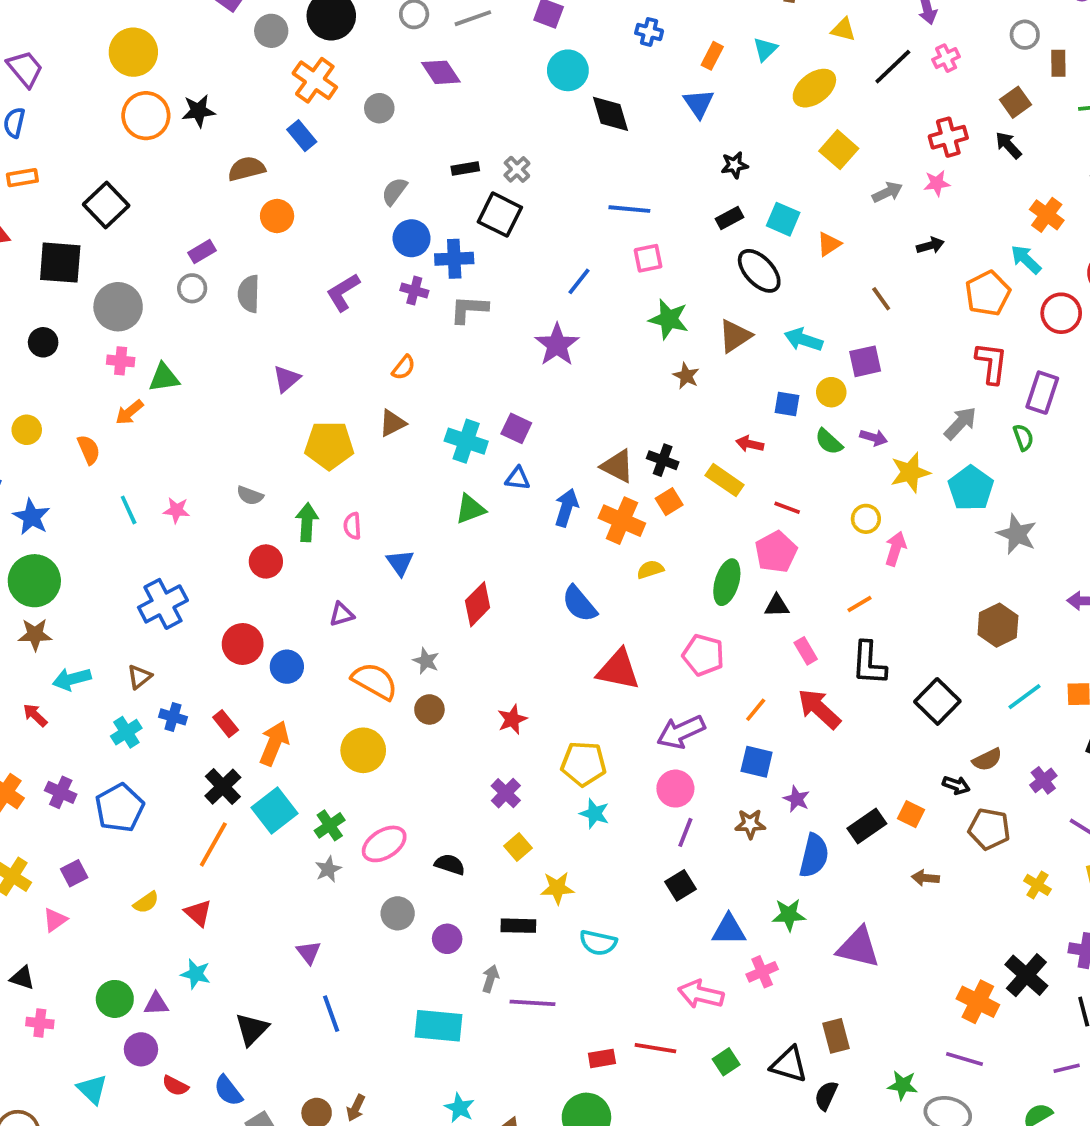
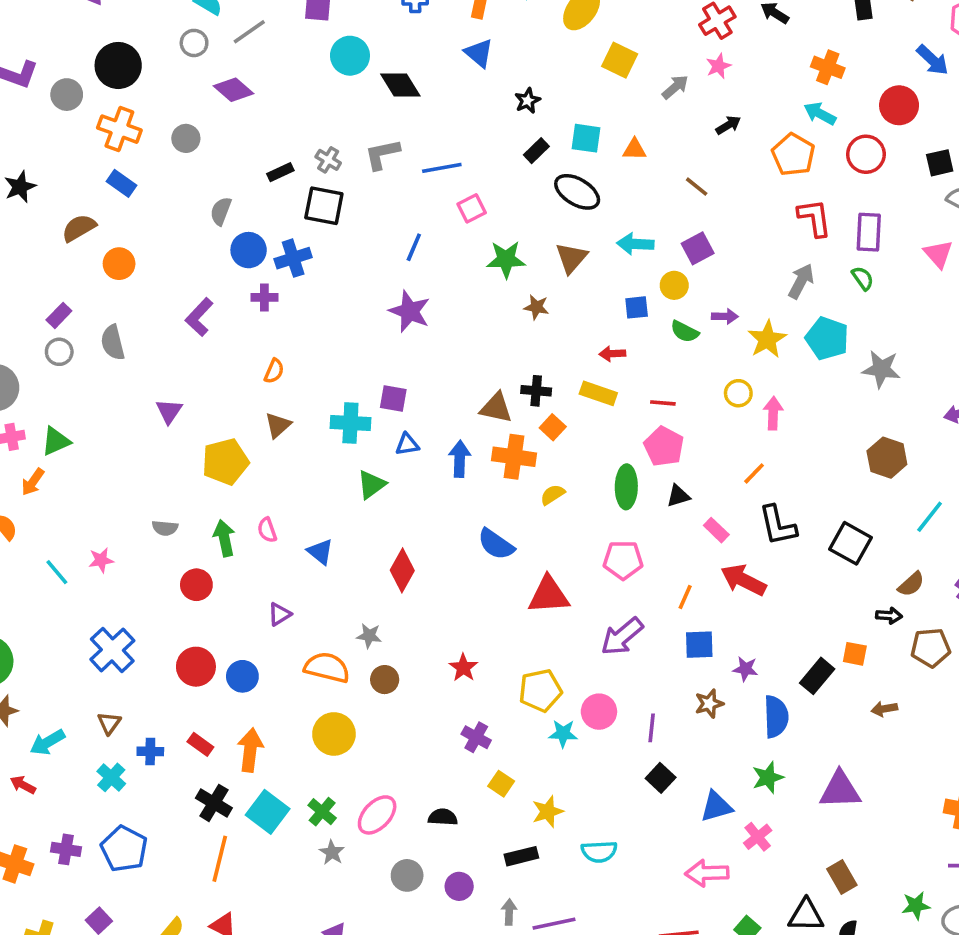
orange triangle: (829, 244) -> (634, 149), turned 50
gray L-shape: (469, 309) -> (382, 154), moved
pink circle: (675, 789) -> (599, 712), moved

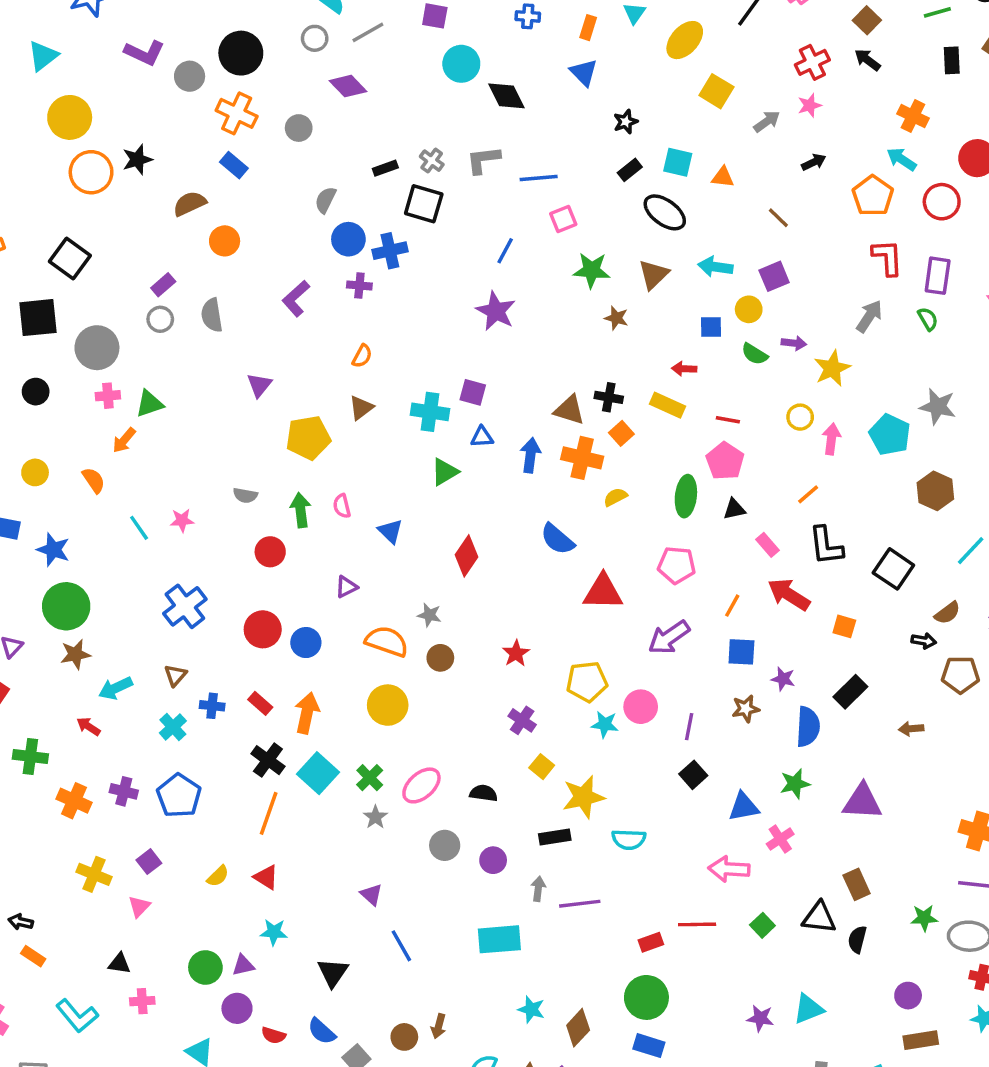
cyan pentagon: (827, 338) -> (890, 435), moved
orange square: (855, 654) -> (844, 626), moved
yellow star: (548, 812) -> (583, 797), size x1.4

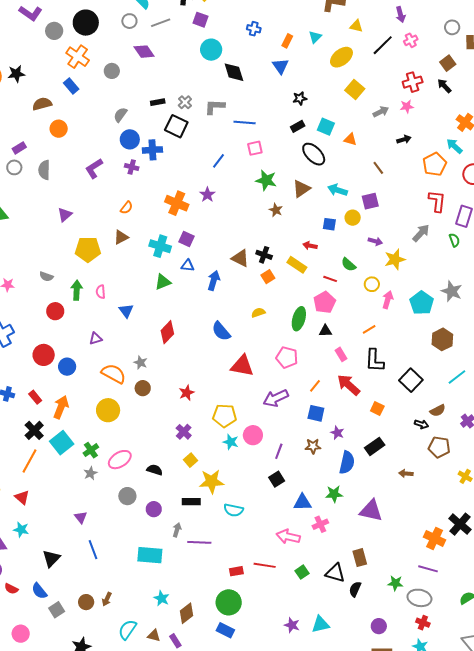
purple star: (496, 311) -> (207, 195), size x0.7
green semicircle: (754, 354) -> (349, 265), moved
orange cross: (582, 458) -> (177, 203), moved

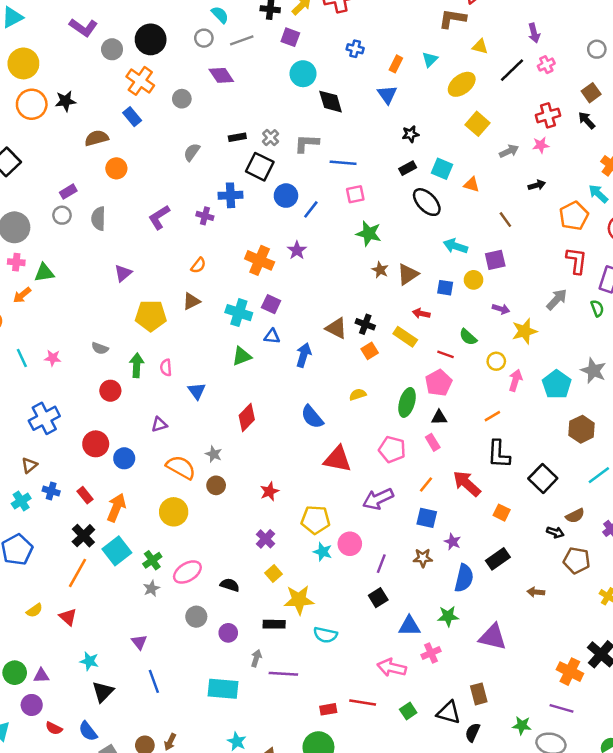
blue circle: (130, 139) -> (286, 196), moved
brown triangle: (301, 189) -> (408, 274), moved
pink rectangle: (341, 354) -> (433, 442), moved
cyan star: (21, 530) -> (89, 661), moved

